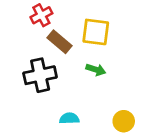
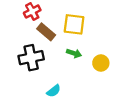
cyan semicircle: (69, 118) -> (54, 91), turned 144
yellow circle: (124, 121) -> (101, 63), moved

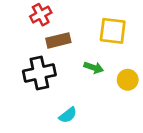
yellow square: (74, 24) -> (113, 31), moved
brown rectangle: (46, 32) -> (58, 40), turned -54

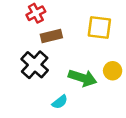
green arrow: (94, 68) -> (83, 78), moved, size x1.6
black cross: (39, 73) -> (35, 65), turned -36

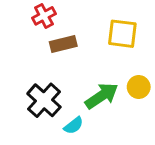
black cross: (35, 65) -> (44, 100), moved
green arrow: (83, 78) -> (102, 96), turned -52

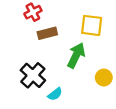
yellow circle: (139, 87) -> (104, 78), moved
green arrow: (102, 96) -> (76, 55), moved, turned -30

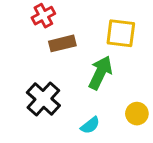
yellow circle: (104, 78) -> (137, 114), moved
cyan semicircle: (55, 94) -> (90, 125), moved

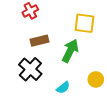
brown rectangle: (62, 43) -> (40, 41), moved

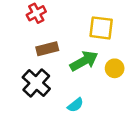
green arrow: (70, 51) -> (84, 61), turned 35
yellow circle: (96, 79) -> (115, 68), moved

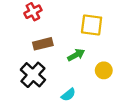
green arrow: (84, 61) -> (76, 55), size x0.7
yellow circle: (115, 68) -> (104, 70), moved

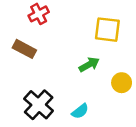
brown rectangle: (43, 44) -> (24, 49), moved, turned 42
black cross: (33, 75) -> (39, 105), moved

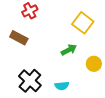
yellow square: (107, 30) -> (83, 23), turned 30
cyan semicircle: (80, 111) -> (62, 86), turned 32

